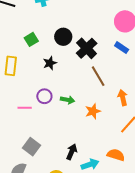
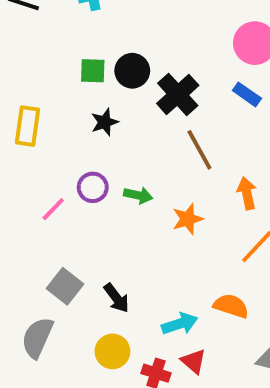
green square: (31, 39) -> (93, 71), moved, turned 32
pink line: (25, 108) -> (53, 209), turned -48
black arrow: (72, 152) -> (116, 298), moved, turned 119

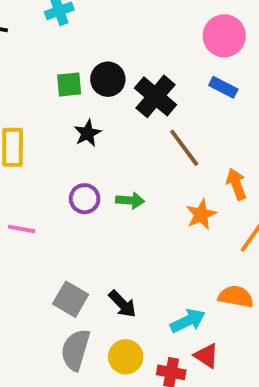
pink line: (53, 209) -> (22, 229), moved, turned 64
orange star: (188, 219) -> (201, 214), moved
gray semicircle: (37, 338) -> (75, 350), moved

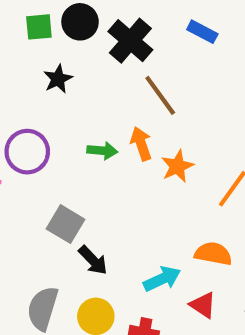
orange arrow: (236, 184) -> (141, 144), moved
purple circle: (85, 199) -> (27, 152), moved, size x1.4
gray square: (71, 299) -> (66, 224), moved
red triangle: (206, 356) -> (203, 305), moved

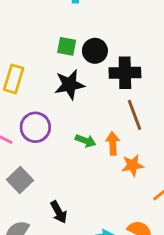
black cross: (130, 41) -> (125, 73), turned 32
black star: (58, 79) -> (69, 85), size x1.5
gray square: (66, 224) -> (20, 180), moved

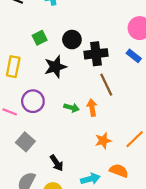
green square: (67, 46) -> (40, 38), moved, turned -32
orange star: (133, 165) -> (103, 141), moved

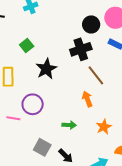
black circle: (72, 40) -> (91, 24), moved
green arrow: (72, 108) -> (69, 125), moved
gray square: (25, 142) -> (42, 147), moved

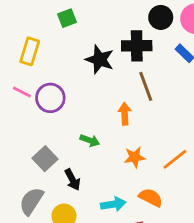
black star: (46, 69) -> (100, 60), moved, turned 30
pink line: (13, 118) -> (22, 92), moved

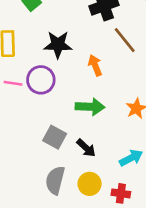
black star: (100, 60) -> (58, 45), moved
orange arrow: (125, 114) -> (95, 65), moved
green arrow: (90, 140) -> (90, 107), size x1.5

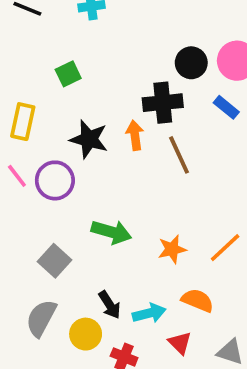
orange arrow: (95, 65) -> (135, 135), moved
pink line: (13, 83) -> (17, 176), turned 30
black arrow: (86, 148) -> (110, 305), moved

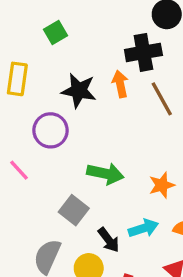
pink line: (17, 176) -> (19, 170), moved
gray square: (55, 261) -> (74, 210), moved
cyan arrow: (149, 313) -> (143, 228), moved

